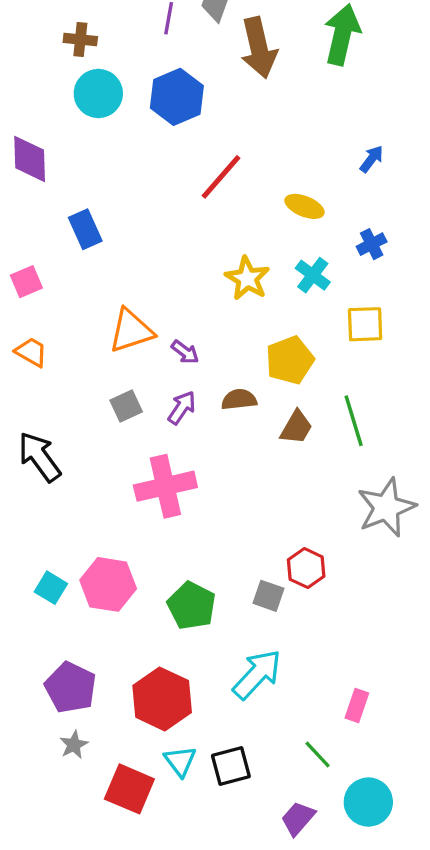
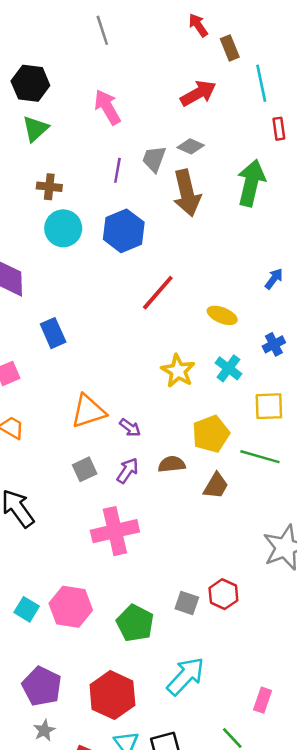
green line: (354, 421) -> (260, 457), moved, turned -57
gray square: (269, 596) -> (187, 603), moved

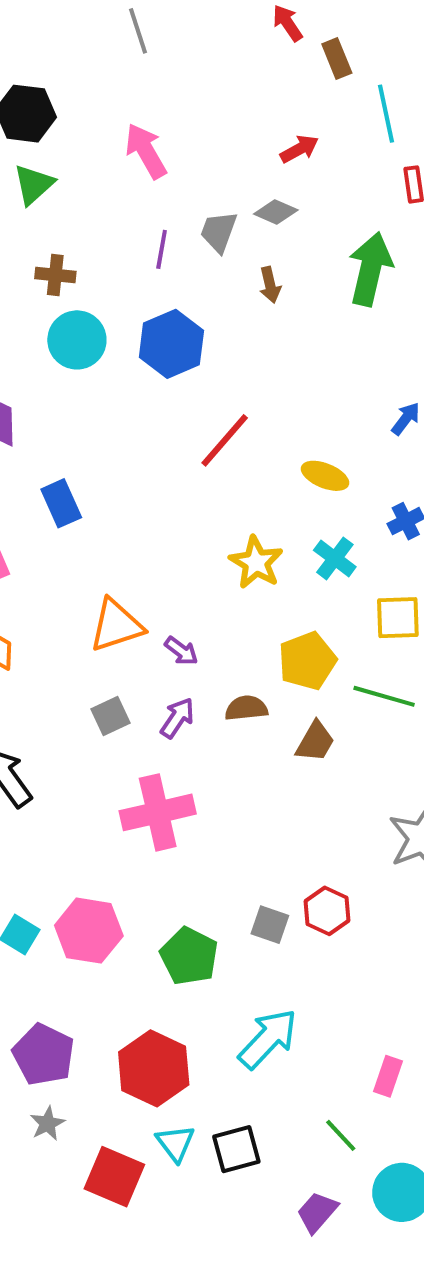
red arrow: (198, 93) -> (299, 149), moved, size x0.7
brown arrow: (187, 193) -> (270, 285), size x0.5

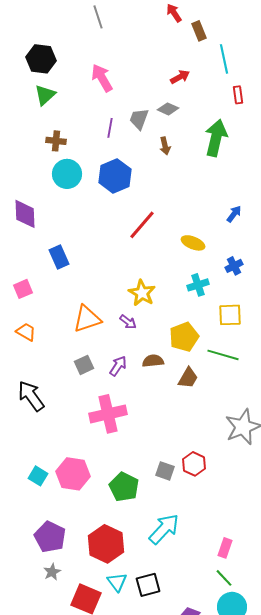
cyan cross: (335, 558) -> (198, 285), turned 35
yellow star: (256, 562) -> (142, 293), moved
purple arrow: (181, 651) -> (128, 322), moved
green line: (341, 1135) -> (224, 578), moved

